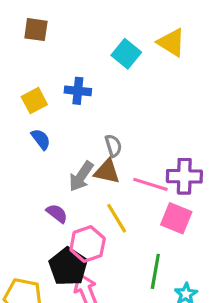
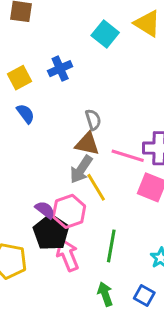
blue cross: (78, 91) -> (60, 69), turned -30
gray arrow: (81, 176) -> (81, 169), moved
purple semicircle: (57, 213) -> (45, 210), moved
green line: (155, 271) -> (111, 246), moved

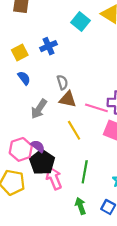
gray semicircle: (93, 120) -> (62, 82), moved
gray arrow: (81, 169) -> (39, 109), moved
pink hexagon: (69, 211) -> (21, 149), moved

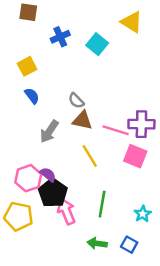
cyan square: (80, 22) -> (97, 44), moved
blue cross: (49, 46) -> (60, 37), moved
gray semicircle: (62, 82) -> (76, 101), turned 152
green arrow: (80, 206) -> (97, 243), turned -63

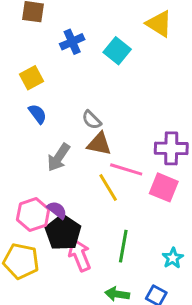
pink line: (116, 130) -> (126, 169), moved

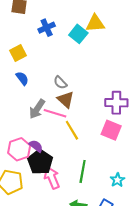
yellow triangle: (159, 24) -> (95, 23), moved, turned -36
brown triangle: (99, 144) -> (66, 100), turned 30
pink line: (126, 169) -> (55, 113), moved

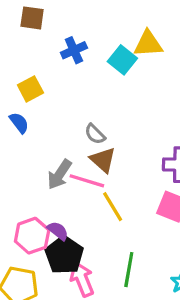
blue semicircle: (22, 78) -> (19, 123), moved

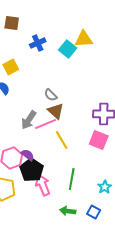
pink line: (87, 181) -> (46, 124), turned -40

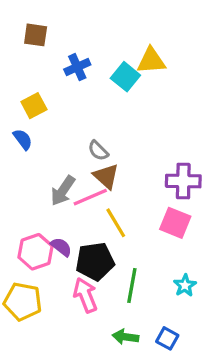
black pentagon: (32, 170) -> (95, 261), moved, turned 30
cyan star: (105, 187) -> (185, 285), moved

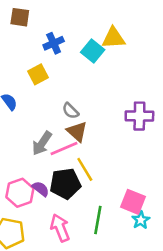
yellow square: (34, 106) -> (38, 74), moved
purple cross: (183, 181) -> (139, 116), moved
pink square: (175, 223) -> (133, 202), moved
black pentagon: (95, 261) -> (65, 184), moved

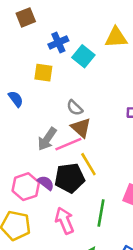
brown square: (20, 17) -> (26, 17), turned -30
cyan square: (93, 51) -> (83, 56), moved
yellow square: (38, 74) -> (43, 73), turned 36

